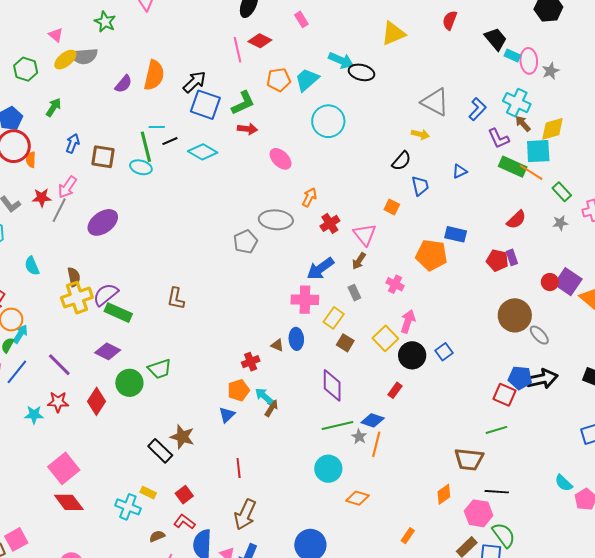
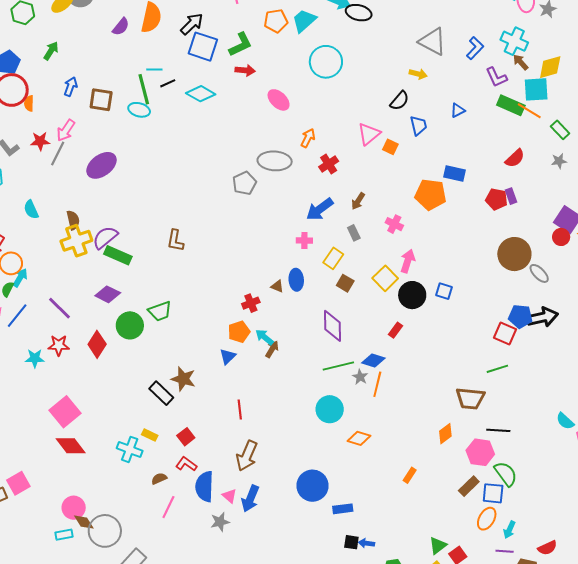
pink triangle: (365, 234) -> (369, 134), moved, turned 30
red circle: (550, 282) -> (561, 237), moved
pink cross: (305, 300) -> (304, 240), size x0.6
blue square: (444, 352) -> (444, 291), turned -36

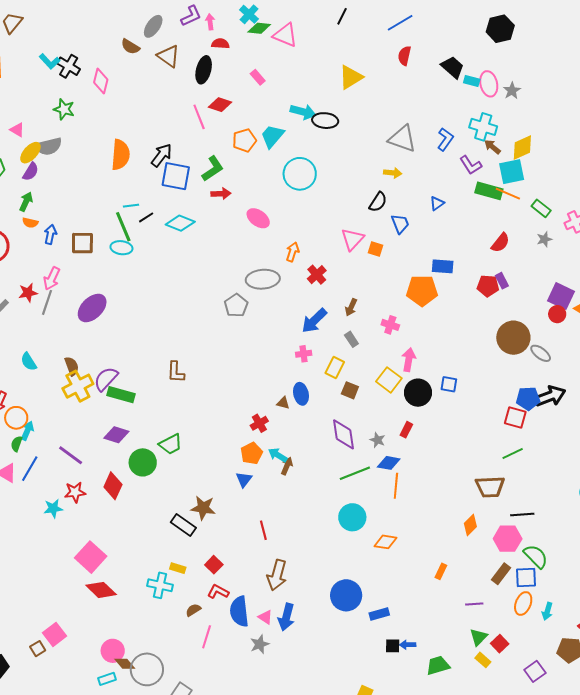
purple semicircle: (121, 27) -> (31, 172), moved
orange semicircle: (29, 103) -> (30, 223), moved, turned -70
gray star: (360, 377) -> (377, 440), moved
purple line: (505, 551) -> (474, 604), moved

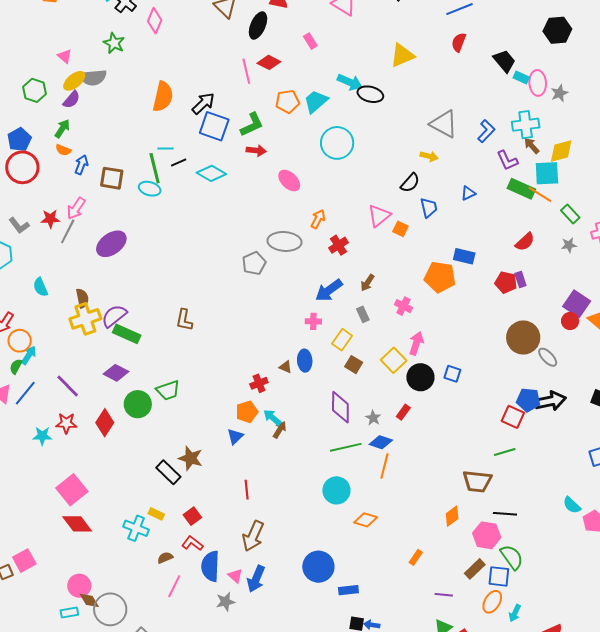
cyan cross: (483, 127) -> (526, 125), turned -32

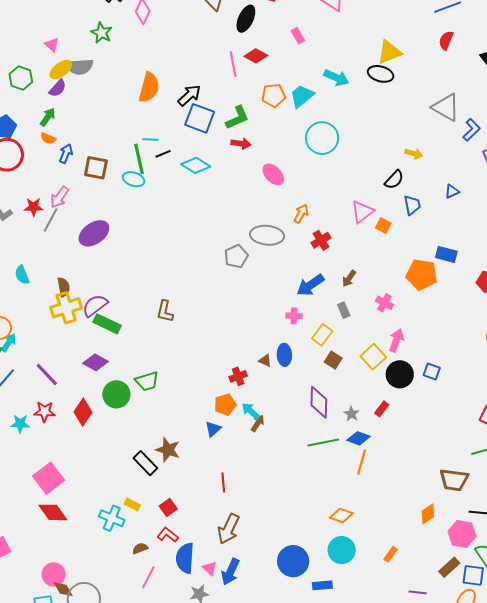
black ellipse: (370, 94) -> (381, 74), moved
gray triangle: (444, 124) -> (446, 107), moved
cyan circle: (336, 490) -> (342, 550), moved

